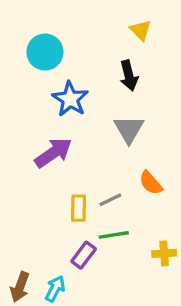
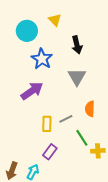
yellow triangle: (141, 30) -> (55, 20), moved
orange semicircle: (151, 183) -> (90, 109), turned 42
green line: (114, 235) -> (82, 138), moved, turned 66

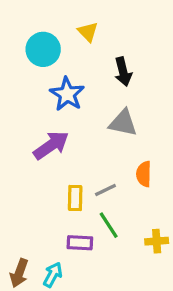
gray triangle: (77, 77) -> (123, 123), turned -48
green line: (82, 138) -> (109, 225), moved
purple rectangle: (50, 152) -> (80, 243), turned 56

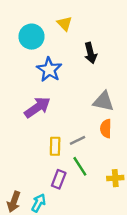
gray triangle: (123, 123) -> (103, 101), moved
purple rectangle: (80, 243) -> (59, 179), turned -72

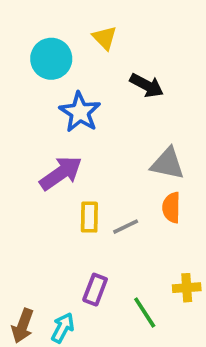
black arrow: (90, 53) -> (147, 85), turned -48
yellow rectangle: (55, 146) -> (89, 217), moved
green line: (80, 166) -> (145, 312), moved

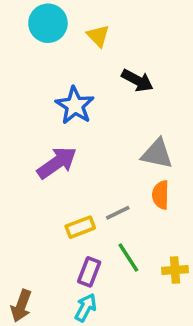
cyan circle: (51, 59) -> (48, 23), moved
yellow rectangle: (89, 217) -> (80, 227), moved, turned 68
green line: (145, 312) -> (128, 258), moved
cyan arrow: (63, 328) -> (86, 308), moved

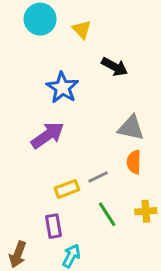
yellow cross: (175, 270) -> (146, 211), moved
purple rectangle: (89, 272) -> (53, 226), moved, turned -30

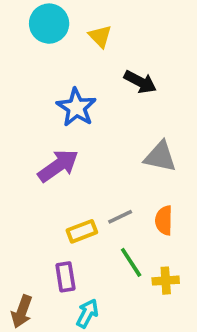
orange semicircle: (134, 162) -> (164, 220), moved
yellow cross: (146, 211) -> (166, 281), moved

